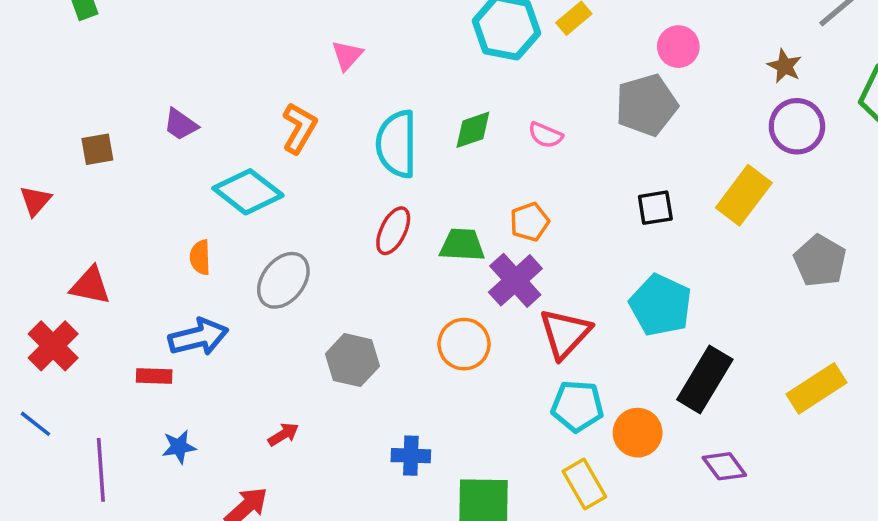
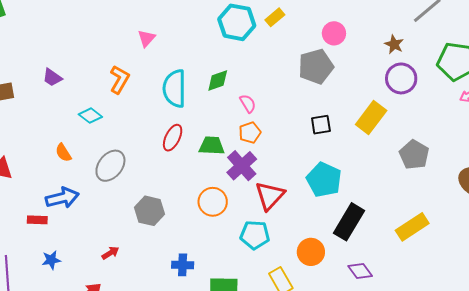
pink semicircle: (545, 135) -> (248, 104), moved, turned -144
cyan diamond: (248, 192) -> (90, 116), size x0.6
orange semicircle: (200, 257) -> (63, 153), turned -30
cyan pentagon: (577, 406) -> (255, 235), moved

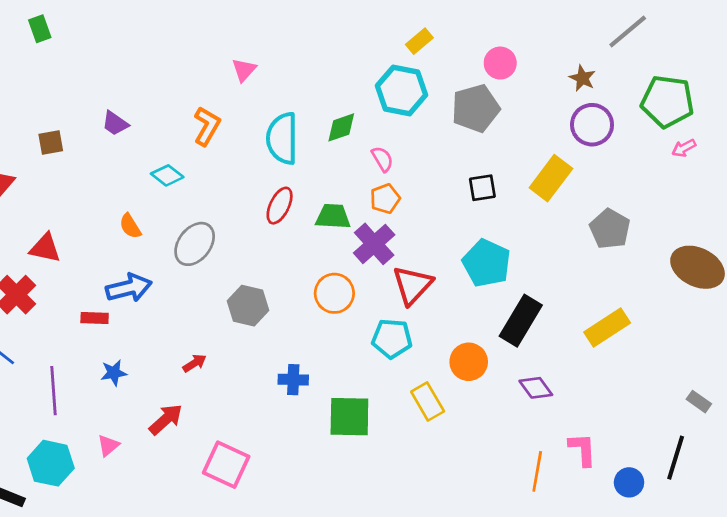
cyan hexagon: (237, 22) -> (402, 90), moved

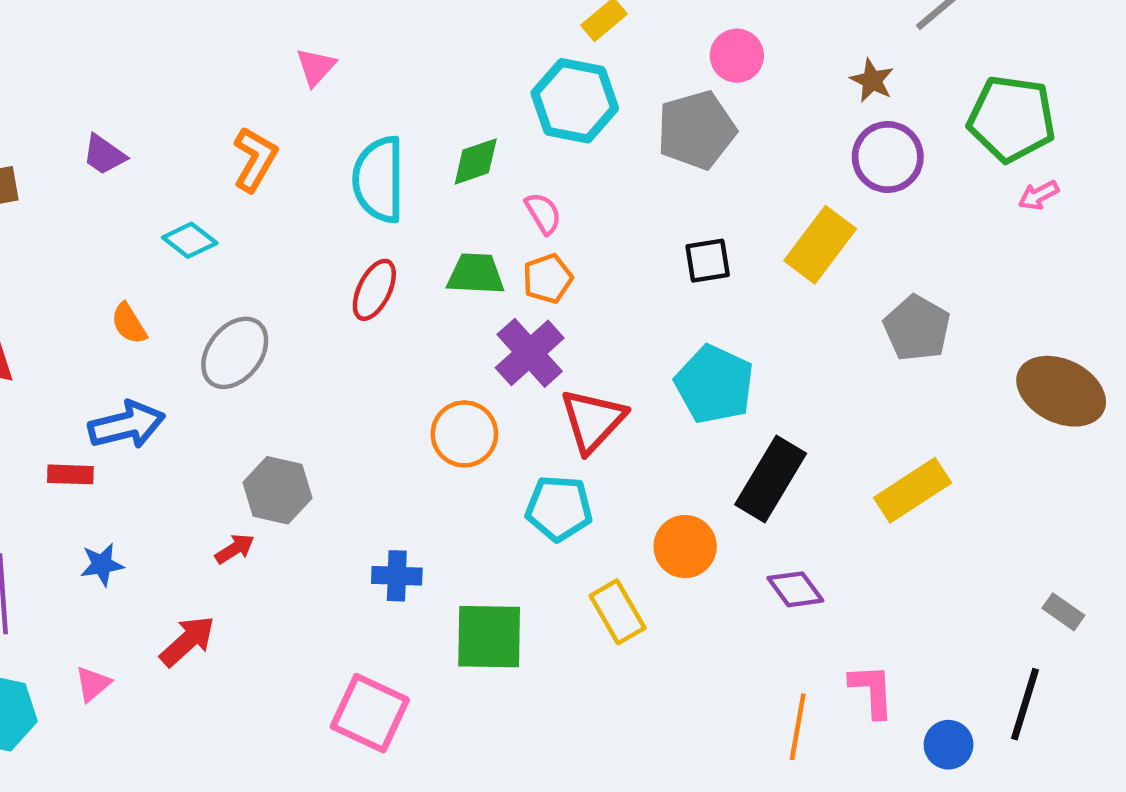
green trapezoid: (333, 217) -> (476, 274), moved
gray hexagon: (248, 306) -> (278, 490), moved
pink square: (226, 465) -> (370, 713), moved

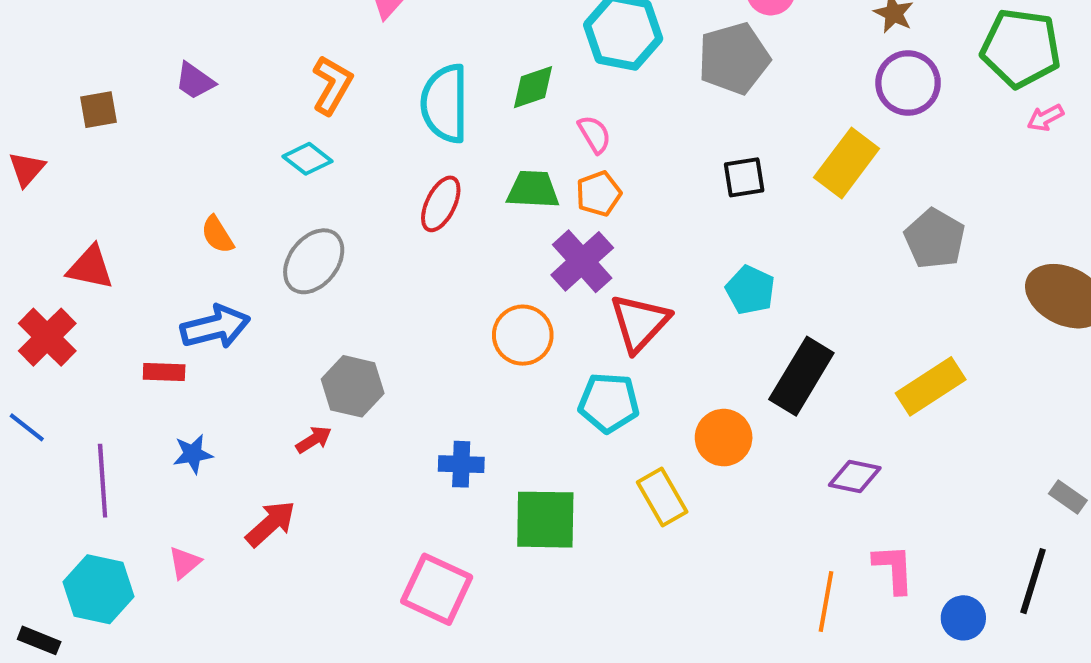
cyan diamond: (190, 240) -> (308, 159), moved
cyan pentagon: (714, 384) -> (750, 290), size x0.7
purple diamond: (795, 589) -> (855, 477), moved, turned -42

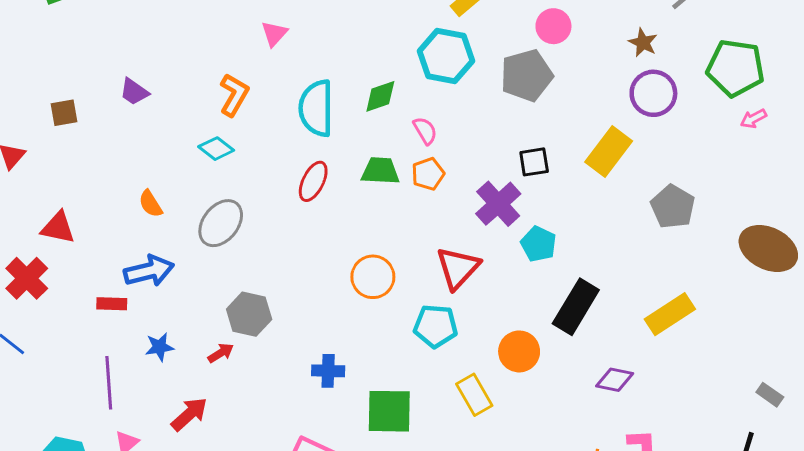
purple cross: (582, 261) -> (498, 204), moved
blue star: (193, 454) -> (159, 347), moved
purple line: (103, 481) -> (109, 383), moved

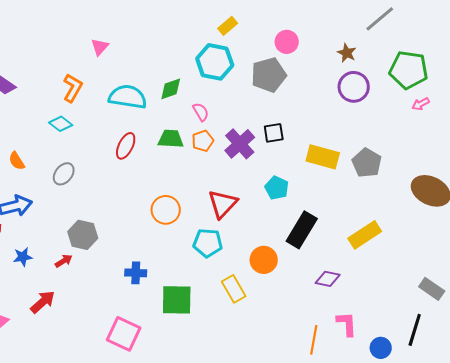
cyan semicircle: (316, 108) -> (128, 97), turned 99
yellow rectangle: (609, 152) -> (323, 157), moved, turned 68
purple cross: (498, 204) -> (240, 144), moved
gray ellipse: (221, 223) -> (64, 174), size x0.7
gray rectangle: (770, 395) -> (432, 289), size x1.4

